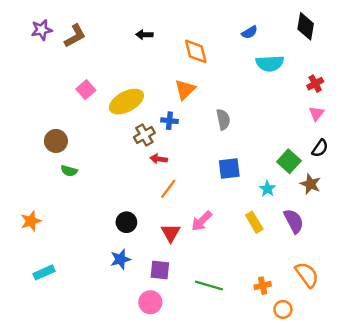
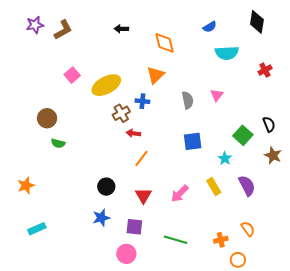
pink triangle: (316, 113) -> (217, 95), moved
black semicircle: (320, 148) -> (269, 124), turned -56
brown star: (310, 184) -> (273, 155), moved
pink arrow: (202, 221) -> (180, 194), moved
orange semicircle: (307, 275) -> (248, 229), moved, size x0.7

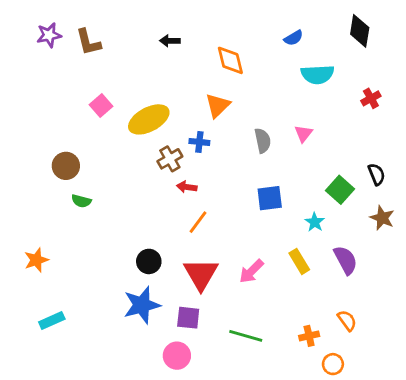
brown L-shape: (63, 30) -> (88, 42), turned 105
red triangle: (143, 196) -> (201, 274), size x1.5
blue star: (101, 218) -> (142, 305), size x1.5

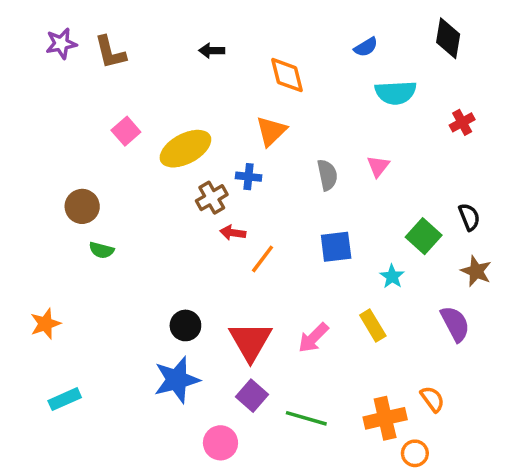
orange line: (198, 222) -> (263, 259), moved
purple semicircle: (346, 260) -> (455, 324), moved
purple square: (188, 318) -> (252, 396), moved, turned 35
orange cross: (309, 336) -> (385, 418), size x1.6

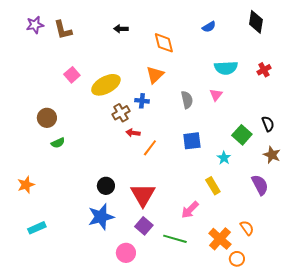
cyan semicircle: (396, 93) -> (226, 68), moved
green semicircle: (101, 250) -> (58, 143), turned -40
pink arrow: (313, 338) -> (190, 210), moved
orange cross: (385, 418) -> (220, 239), turned -35

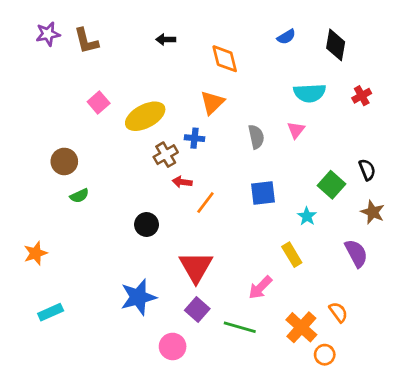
black diamond: (256, 22) -> (336, 45), moved
black circle: (106, 186) -> (147, 224), moved

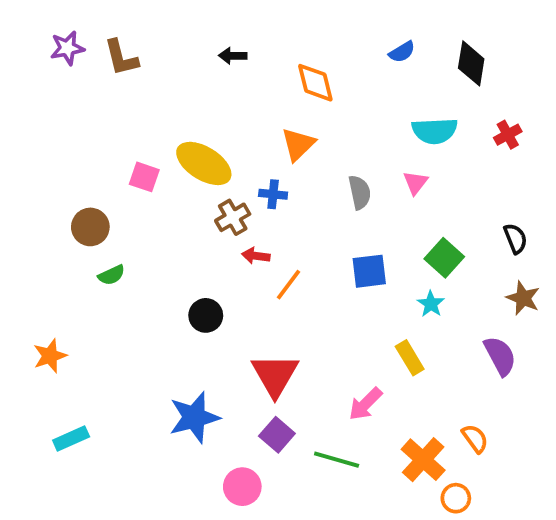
pink square: (99, 103) -> (144, 177), moved, turned -30
yellow ellipse: (145, 116) -> (204, 163), turned 60
green square: (332, 185) -> (444, 258), moved

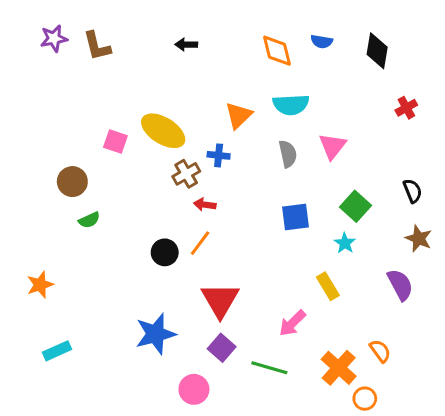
blue semicircle: (402, 52) -> (322, 41), turned 40
orange diamond: (315, 83) -> (277, 51), moved
cyan semicircle: (435, 131) -> (291, 105), moved
pink triangle: (415, 183) -> (332, 146), size x1.4
orange line: (288, 285) -> (200, 243), moved

